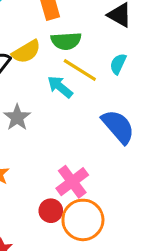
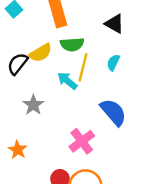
yellow line: (80, 70) -> (83, 67), turned 72
pink cross: (72, 182) -> (82, 141), moved

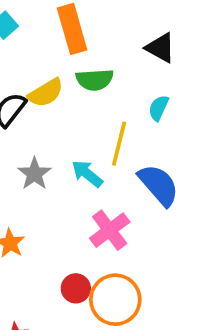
yellow line: (83, 67) -> (119, 144), moved
cyan arrow: (67, 81) -> (87, 174), moved

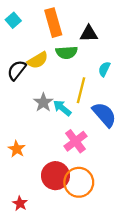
black triangle: (160, 48) -> (89, 34), moved, turned -30
gray star: (34, 174) -> (43, 102), moved
red circle: (76, 288) -> (55, 176), size x1.6

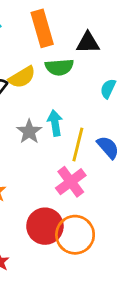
yellow line: (81, 90) -> (78, 144), moved
cyan arrow: (62, 108) -> (55, 123), moved, turned 42
blue semicircle: (104, 115) -> (108, 147), size x0.7

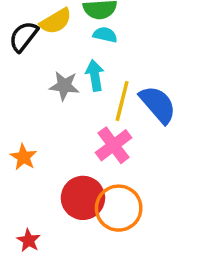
cyan semicircle: (108, 89) -> (105, 35), moved, turned 78
gray star: (29, 132) -> (64, 86), turned -30
blue semicircle: (108, 147) -> (158, 104), size x1.4

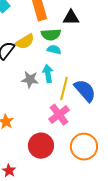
orange circle: (119, 208) -> (84, 147), moved

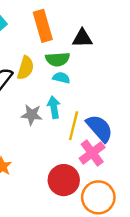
yellow semicircle: (25, 42) -> (26, 68), turned -42
pink cross: (59, 115) -> (92, 153), moved
red circle: (41, 146) -> (64, 180), moved

